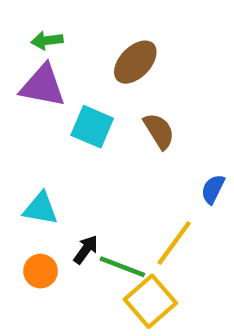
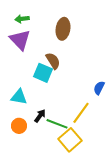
brown ellipse: (135, 62) -> (63, 29), turned -35
purple triangle: (43, 86) -> (20, 40), turned 35
cyan square: (92, 127) -> (43, 73), moved
brown semicircle: (159, 131) -> (53, 61), moved

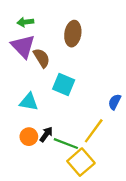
brown semicircle: (53, 61) -> (42, 58), moved
cyan square: (43, 73) -> (64, 85), moved
cyan triangle: (19, 97) -> (29, 102), moved
orange circle: (19, 126) -> (29, 137), moved

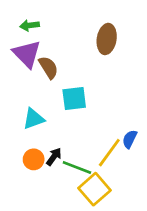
brown ellipse: (73, 34) -> (107, 39), moved
cyan square: (64, 85) -> (74, 99), turned -30
cyan triangle: (29, 102) -> (34, 119), turned -30
blue semicircle: (115, 102) -> (130, 139), moved

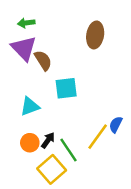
green line: (77, 168) -> (69, 150), turned 35
yellow square: (94, 189) -> (52, 169), moved

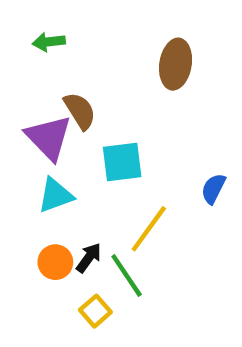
purple triangle: (24, 48) -> (49, 138), moved
blue semicircle: (116, 125) -> (213, 189), moved
yellow line: (98, 137) -> (149, 229), moved
yellow square: (52, 169) -> (95, 311), size x0.6

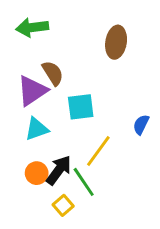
green arrow: (49, 42) -> (32, 27), size x1.5
purple triangle: (49, 138) -> (32, 91), turned 40
black arrow: (89, 258) -> (59, 170), size x1.5

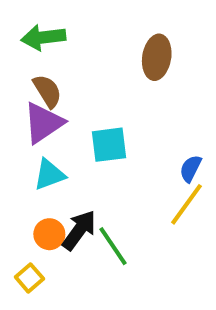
brown semicircle: (53, 73) -> (47, 91), moved
yellow line: (98, 151) -> (187, 204), moved
yellow square: (63, 205) -> (29, 278), moved

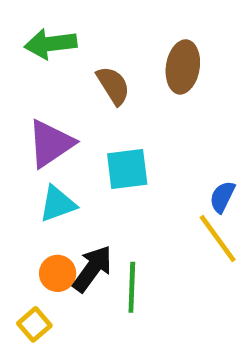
brown semicircle: (47, 91) -> (113, 86), moved
yellow line: (187, 204) -> (218, 239), turned -72
green line: (113, 246) -> (132, 287), turned 36

